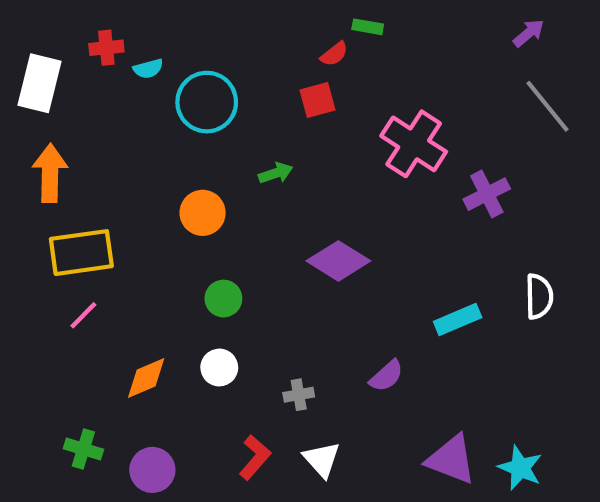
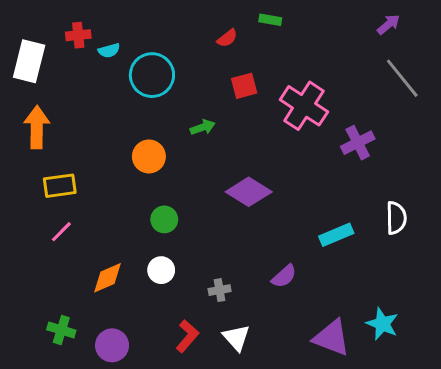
red semicircle: (334, 54) -> (227, 38), moved
red square: (317, 100) -> (244, 86), moved
yellow rectangle: (81, 253) -> (60, 186), size x0.7
cyan star: (520, 468) -> (382, 324), moved

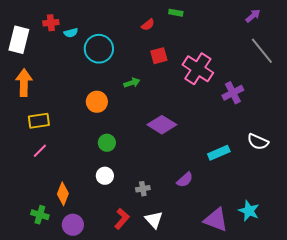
white semicircle: (396, 218) -> (258, 142), turned 115
orange diamond: (107, 278) -> (63, 194), moved, turned -45

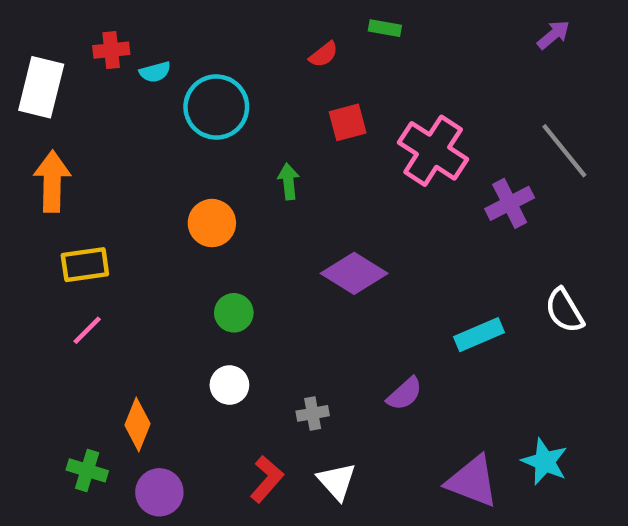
gray line: (262, 51) -> (564, 151), moved
green arrow: (132, 83) -> (289, 181), turned -77
white semicircle: (258, 142) -> (564, 311), turned 35

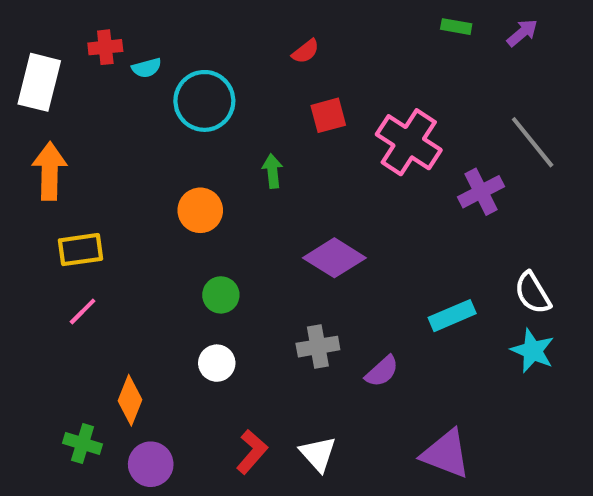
green rectangle: (385, 28) -> (456, 27), moved
gray cross: (313, 413) -> (318, 347), moved, size x1.4
cyan star: (545, 462) -> (533, 351), moved

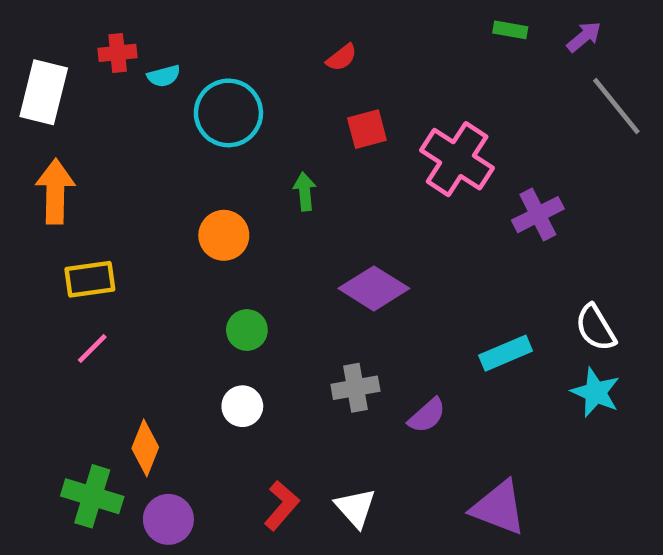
gray line: (533, 142) -> (616, 106), moved
green cross: (83, 444) -> (92, 496), size x1.4

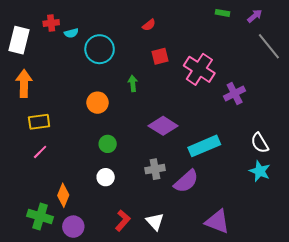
cyan rectangle: (506, 353) -> (204, 146), moved, size x1.4
purple semicircle: (427, 415) -> (186, 181), size x1.5

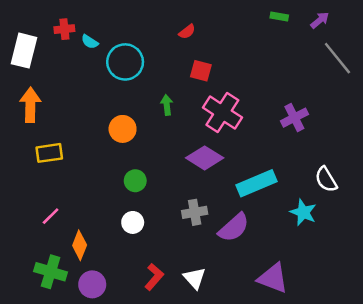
cyan semicircle: (71, 33) -> (90, 42), turned 48
red square: (160, 56) -> (201, 71), turned 30
pink cross: (199, 69) -> (222, 112), moved
pink line: (40, 152) -> (51, 216), moved
cyan star: (260, 171) -> (303, 212), moved

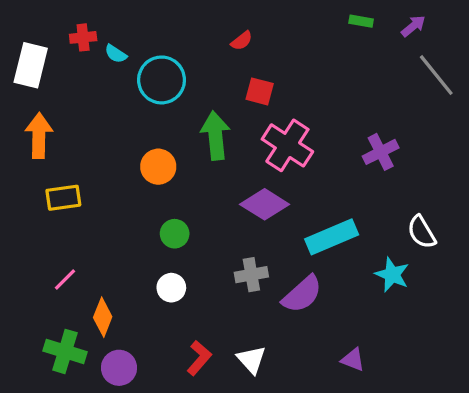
green arrow: (167, 105) -> (215, 136), size x1.8
purple triangle: (273, 278) -> (353, 360), size x0.6

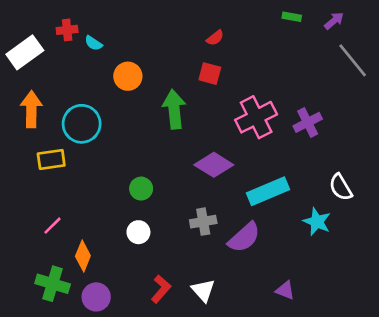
red semicircle: (242, 41) -> (215, 38), moved
white rectangle: (31, 65) -> (25, 52), turned 40
cyan circle: (162, 80) -> (82, 124), moved
pink cross: (287, 145) -> (256, 117), moved, turned 30
orange circle: (158, 167) -> (128, 76), moved

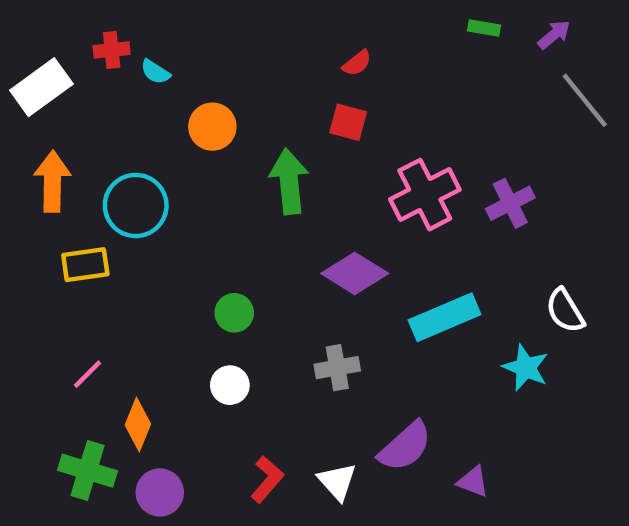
purple semicircle: (244, 237) -> (405, 446), moved

